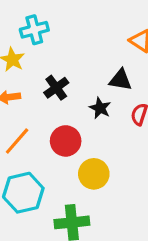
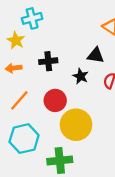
black cross: (56, 88) -> (48, 61), turned 30
yellow circle: (94, 174) -> (76, 125), size x1.4

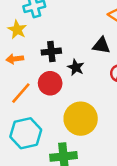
black star: (81, 76) -> (76, 67), moved
red circle: (55, 100) -> (50, 83), moved

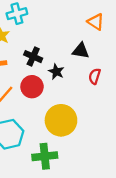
black cross: (51, 52) -> (33, 57), turned 30

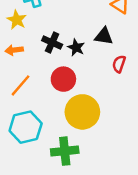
black star: (56, 72) -> (76, 48), moved
red circle: (32, 87) -> (63, 79), moved

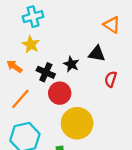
yellow star: (17, 20) -> (31, 44), moved
black cross: (52, 42) -> (46, 72), moved
orange arrow: (14, 50) -> (14, 66), turned 42

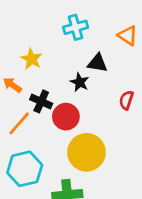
cyan cross: (33, 17) -> (76, 27), moved
black triangle: (97, 54) -> (97, 63), moved
black cross: (46, 72) -> (41, 101), moved

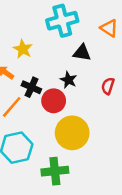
cyan cross: (76, 27) -> (62, 21), size x1.4
black star: (80, 82) -> (68, 80), moved

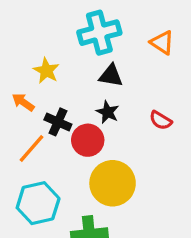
black triangle: (82, 53) -> (111, 76), moved
red semicircle: (108, 86) -> (161, 120), turned -77

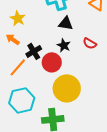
yellow star: (46, 71) -> (18, 18), moved
red semicircle: (161, 120) -> (90, 43), moved
black cross: (58, 122) -> (34, 51), turned 35

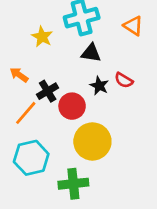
yellow star: (18, 18) -> (42, 37), moved
black star: (64, 45) -> (99, 86), moved

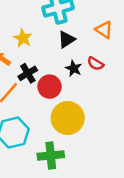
orange triangle: (133, 26) -> (104, 30), moved
yellow star: (42, 37) -> (23, 38), moved
black triangle: (91, 53) -> (66, 39), turned -42

